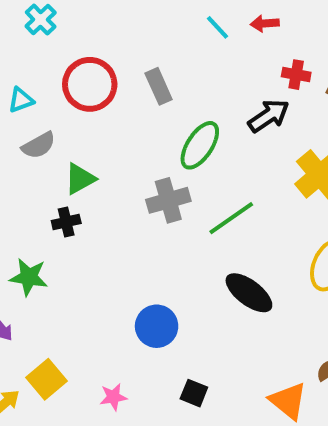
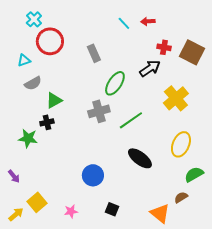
red circle: (90, 84) -> (50, 41), moved
green star: (29, 277) -> (28, 138), moved

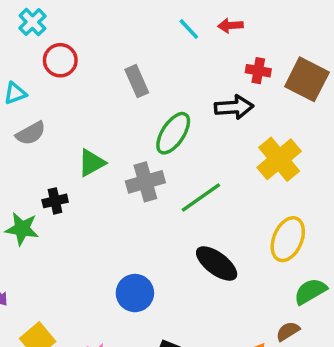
red circle: (50, 41) -> (60, 60), size x0.7
black arrow: (150, 68) -> (234, 107), turned 30
green triangle: (54, 100) -> (92, 163), moved

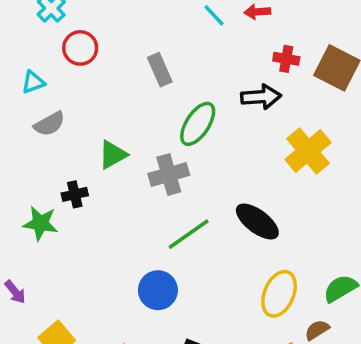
green line: (201, 197) -> (189, 234), moved
yellow ellipse: (288, 239) -> (279, 294), moved
black ellipse: (217, 263) -> (257, 221), moved

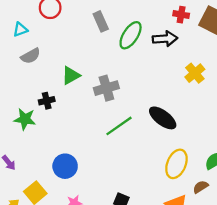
green ellipse: (198, 124) -> (131, 35), moved
yellow cross: (308, 151) -> (195, 73), size x0.7
blue circle: (158, 290) -> (65, 166), moved

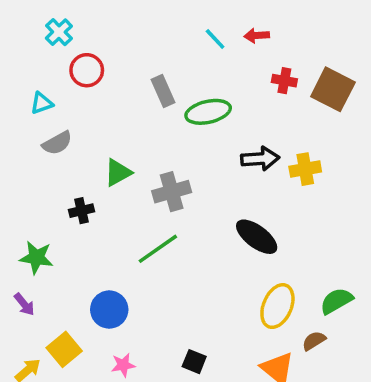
green ellipse: (131, 35) -> (208, 112), turned 44
black arrow: (165, 39) -> (260, 159), moved
yellow cross: (195, 73) -> (305, 169), turned 30
green star: (25, 119) -> (36, 257), moved
green line: (119, 126) -> (158, 249), moved

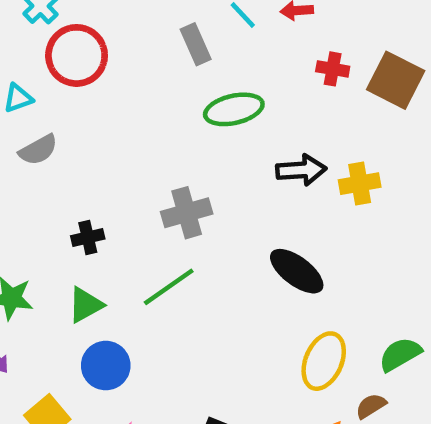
red circle: (87, 70) -> (77, 55), size x1.4
gray rectangle: (163, 91) -> (196, 44), moved
green triangle: (118, 173) -> (86, 305), moved
black cross: (81, 211) -> (88, 237), moved

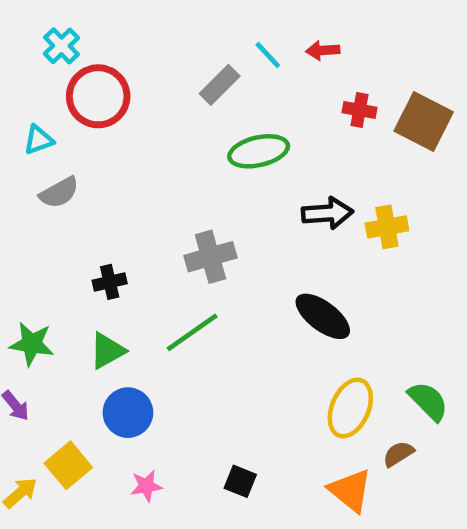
gray rectangle: (196, 44) -> (220, 85), turned 69
green semicircle: (400, 354) -> (428, 401), turned 75

